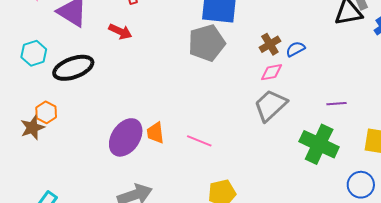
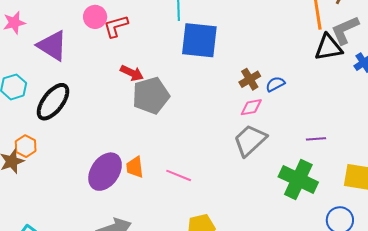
red arrow: (120, 31) -> (132, 73), moved
gray pentagon: (207, 43) -> (151, 96), moved
black ellipse: (73, 68) -> (53, 102), turned -33

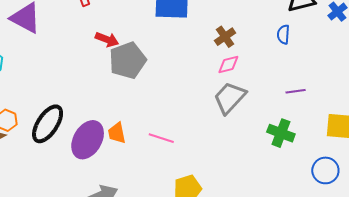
blue semicircle: (275, 84) -> (283, 34), moved, turned -54
black ellipse: (53, 102) -> (48, 124), moved
green cross: (298, 179) -> (281, 133), size x0.7

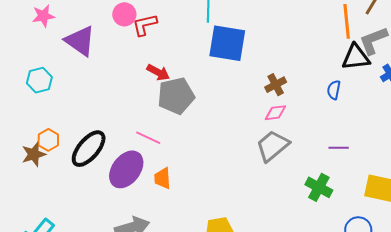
orange trapezoid: (117, 133) -> (163, 178), moved
pink line: (161, 138) -> (148, 138), moved

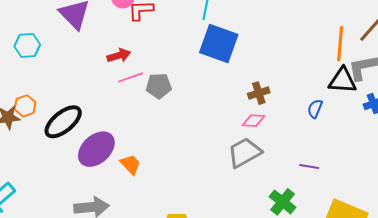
red arrow: (158, 72) -> (119, 55), moved, turned -55
gray pentagon: (176, 96) -> (159, 86), size x0.7
pink line: (148, 138) -> (131, 77), moved, turned -55
orange trapezoid: (163, 178) -> (130, 164), turned 130

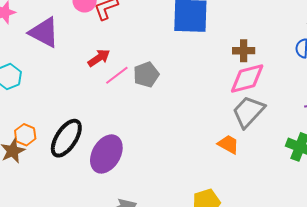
brown cross: (259, 93) -> (244, 51), turned 35
pink diamond: (254, 121) -> (247, 79), size x1.6
orange trapezoid: (130, 164) -> (228, 144), moved

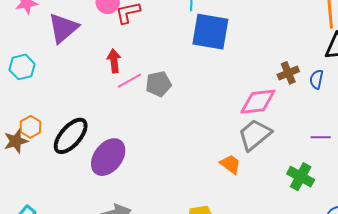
purple triangle: (44, 32) -> (63, 28), turned 44
brown cross: (244, 51) -> (288, 73), moved, turned -30
red arrow: (99, 58) -> (114, 61), turned -70

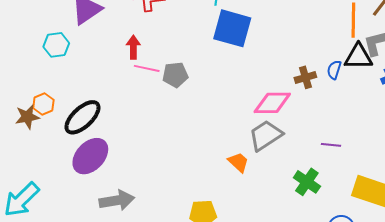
cyan hexagon: (22, 67) -> (56, 45), moved
blue semicircle: (316, 79) -> (334, 70), moved
pink line: (129, 81) -> (147, 68), turned 35
purple ellipse: (108, 157) -> (90, 156), moved

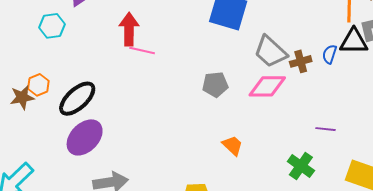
red arrow: (133, 47) -> (129, 29), size x1.4
gray pentagon: (175, 75) -> (215, 85), moved
gray trapezoid: (266, 135) -> (271, 52), moved, turned -105

